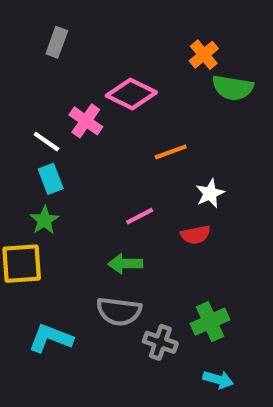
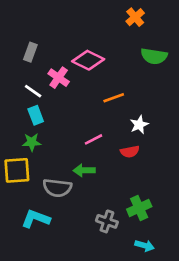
gray rectangle: (57, 42) -> (30, 52), moved
orange cross: (204, 55) -> (135, 17), moved
green star: (44, 220) -> (32, 142), turned 30
gray semicircle: (119, 311) -> (57, 188), moved

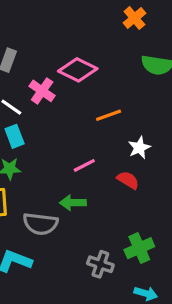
red semicircle: (130, 152) -> (128, 180), turned -138

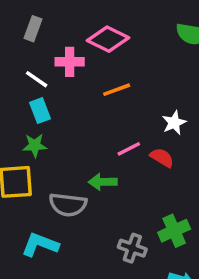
pink cross: (42, 91) -> (70, 62), turned -35
orange line: (109, 115) -> (117, 90), moved
pink line: (84, 165) -> (129, 149), moved

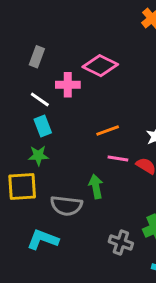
orange line: (117, 90) -> (108, 130), moved
pink line: (129, 149) -> (118, 158), turned 36
green arrow: (103, 182) -> (96, 186), turned 80

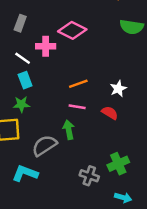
pink line: (118, 158) -> (77, 107), moved
gray semicircle: (66, 206) -> (44, 145), turned 140

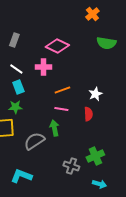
pink cross: (46, 46) -> (43, 67), moved
red semicircle: (110, 113) -> (88, 114), turned 56
cyan L-shape: (25, 173) -> (21, 176), moved

